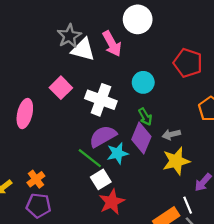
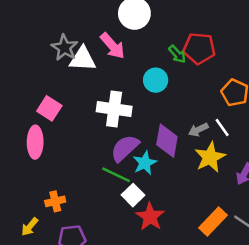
pink square: (61, 88) -> (49, 108), moved
green arrow: (145, 117) -> (177, 54), moved
orange cross: (36, 179) -> (55, 201), moved, turned 36
white line: (188, 205) -> (222, 128), moved

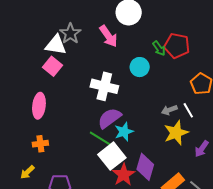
white triangle: (83, 59) -> (56, 45), moved
pink square: (49, 108) -> (53, 66), moved
purple diamond: (167, 141) -> (145, 167), moved
white square: (133, 195) -> (112, 156), size x1.5
orange cross: (55, 201) -> (40, 144), moved

